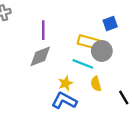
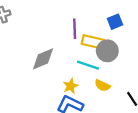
purple line: (43, 30) -> (75, 29), moved
yellow semicircle: (96, 84) -> (102, 85), turned -48

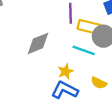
yellow semicircle: (102, 85) -> (99, 83), moved

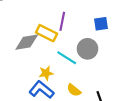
yellow rectangle: (89, 27) -> (46, 33), moved

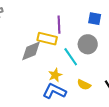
blue square: (101, 24) -> (95, 19), turned 32
cyan line: (67, 58) -> (71, 57), turned 36

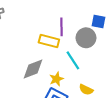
gray circle: (88, 44) -> (86, 38), moved
gray diamond: (31, 51) -> (33, 69), moved

